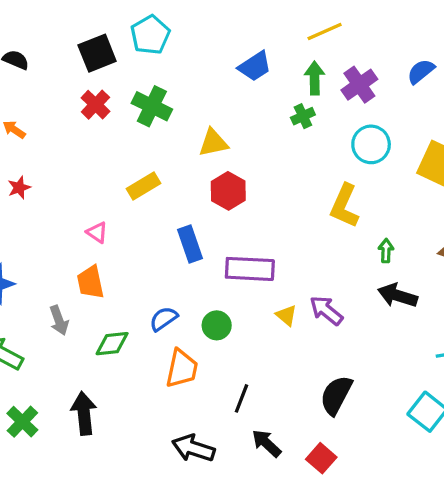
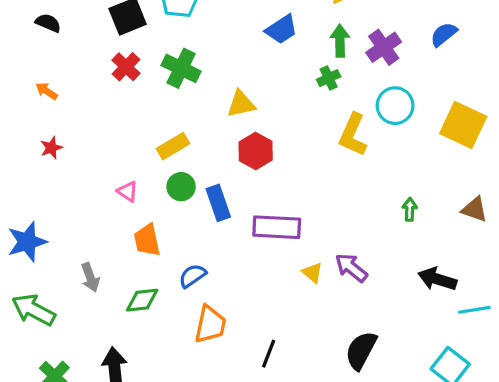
yellow L-shape: (344, 206) -> (353, 135), moved
orange trapezoid: (90, 282) -> (147, 240), moved
black arrow: (398, 295) -> (437, 279), moved
green circle: (217, 325) -> (181, 187), moved

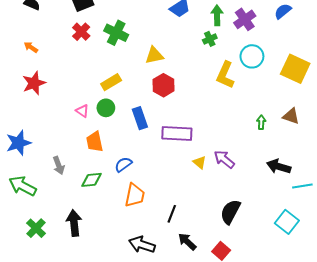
red star: (51, 148) -> (34, 83), size x1.6
green circle: (181, 187) -> (106, 108), moved
brown triangle: (474, 209) -> (291, 116), moved

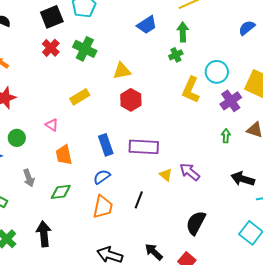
purple cross: (245, 19) -> (231, 101), moved
green circle: (106, 108) -> (17, 138), moved
blue rectangle: (140, 118) -> (106, 145), moved
blue semicircle: (123, 164) -> (102, 177), moved
black line: (172, 214) -> (139, 200), moved

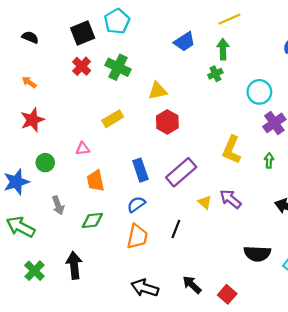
yellow L-shape: (191, 90) -> (232, 150), moved
pink triangle: (52, 125) -> (83, 149), turned -40
purple rectangle: (144, 147) -> (181, 172), turned -44
black semicircle: (196, 223) -> (257, 254), moved, turned -115

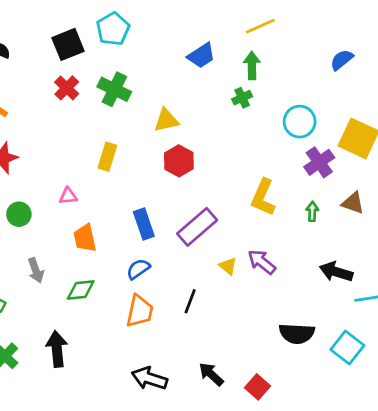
yellow rectangle: (113, 119) -> (107, 157), turned -42

